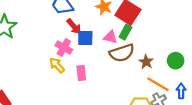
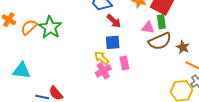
green rectangle: (125, 32) -> (161, 22), turned -32
blue square: (85, 38) -> (113, 42), moved
pink cross: (64, 48) -> (103, 71), moved, turned 35

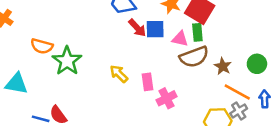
orange semicircle: (29, 27) -> (42, 46), moved, turned -126
green star: (50, 27) -> (67, 61), moved
blue square: (113, 42) -> (155, 29), moved
pink cross: (103, 71) -> (166, 98), moved

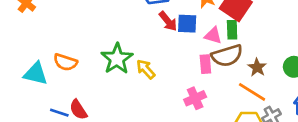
orange semicircle: (42, 46) -> (65, 62), moved
green star: (67, 61) -> (117, 59), moved
pink rectangle: (147, 82) -> (205, 64), moved
orange line: (237, 92) -> (252, 92), moved

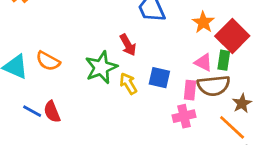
red arrow: (168, 21) -> (128, 45), moved
blue square: (187, 24) -> (159, 78), moved
pink cross: (195, 98) -> (184, 116), moved

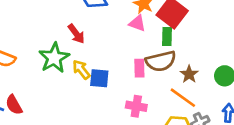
pink triangle: (203, 62) -> (137, 23), moved
blue square: (159, 78) -> (99, 78), moved
pink cross: (184, 116) -> (136, 106), moved, turned 30

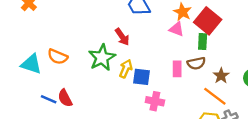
brown semicircle: (161, 61) -> (196, 63), size x0.7
yellow arrow: (81, 70) -> (126, 69), turned 60
pink cross: (136, 106) -> (155, 101), moved

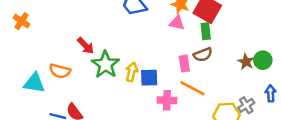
red arrow: (122, 37) -> (86, 46), moved
brown star: (221, 76) -> (246, 62), moved
orange line: (215, 96) -> (193, 88), moved

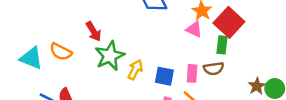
blue square: (149, 78) -> (164, 76), moved

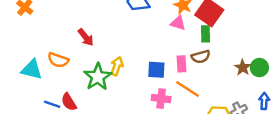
green star: (110, 56) -> (98, 77), moved
yellow arrow: (135, 70) -> (117, 66), moved

